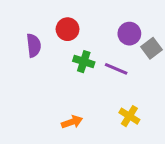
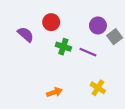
purple semicircle: (34, 45) -> (26, 34), turned -42

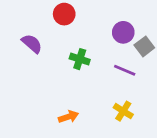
red circle: (51, 22) -> (64, 14), moved
purple line: (88, 52) -> (125, 70), moved

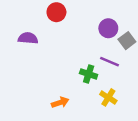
purple semicircle: (32, 44) -> (28, 38), turned -36
green cross: (80, 59) -> (89, 74), moved

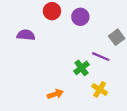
purple circle: (108, 28) -> (80, 17), moved
green cross: (89, 74) -> (81, 68), turned 35

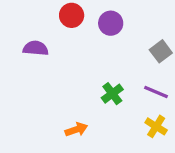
purple line: (101, 57) -> (156, 92), moved
yellow cross: (100, 89) -> (156, 126), moved

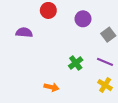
purple circle: (111, 23) -> (83, 19), moved
orange arrow: (76, 130) -> (51, 87), turned 32

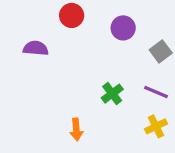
yellow cross: (105, 85) -> (156, 126), turned 32
orange arrow: (51, 87) -> (76, 129), turned 72

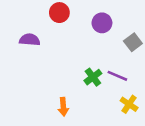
purple line: (156, 92) -> (117, 76), moved
yellow cross: (156, 126) -> (129, 104), turned -30

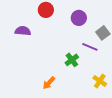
purple line: (117, 76) -> (90, 47), moved
orange arrow: (63, 107) -> (49, 83), turned 48

